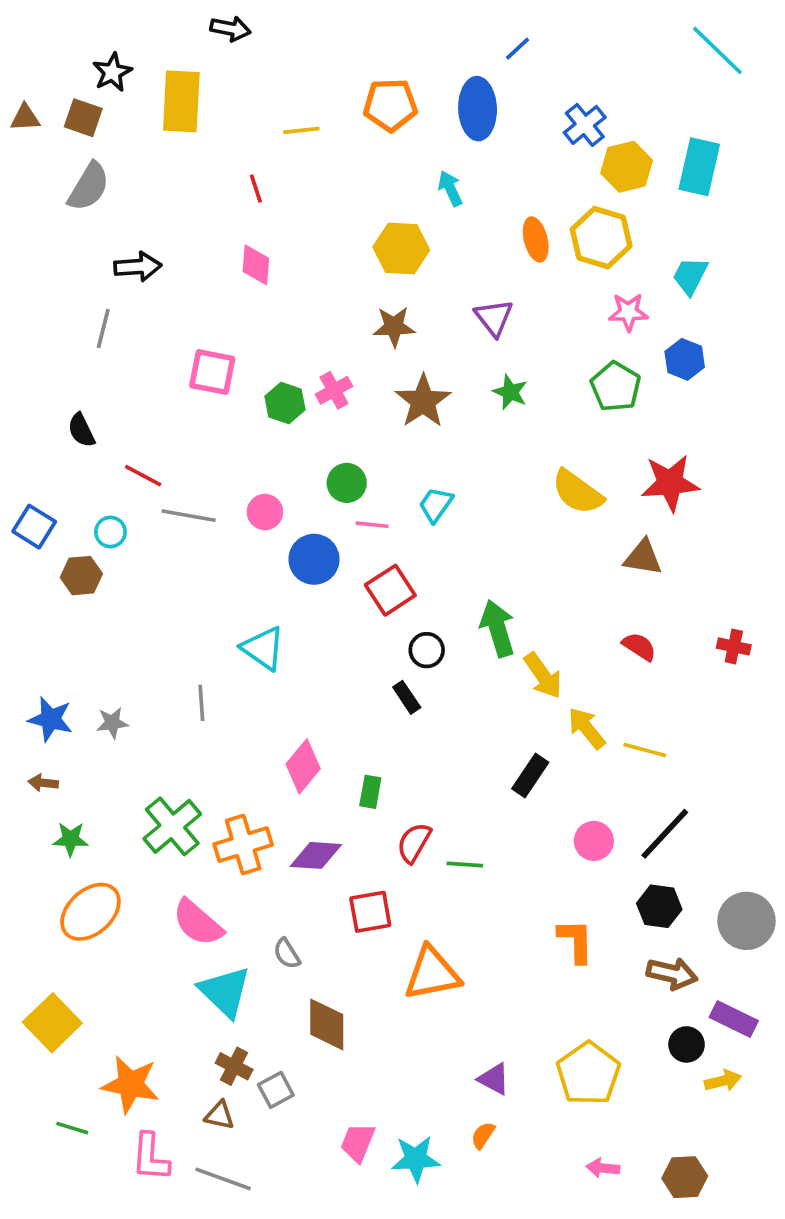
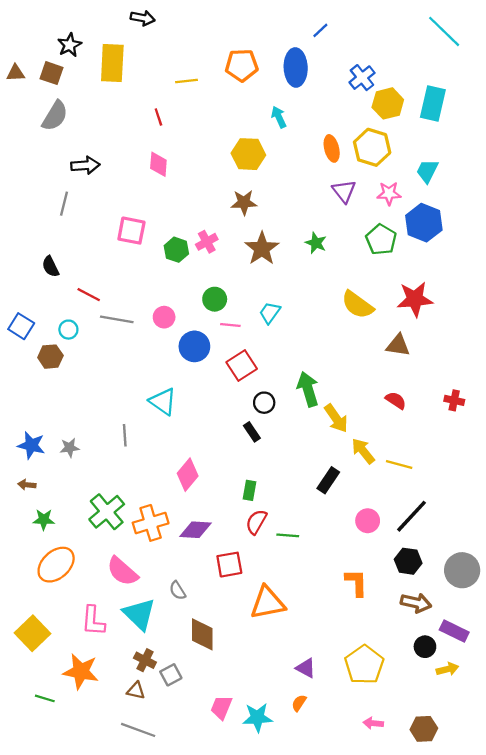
purple triangle: (494, 318) -> (344, 191), moved
blue hexagon: (685, 359) -> (424, 223), size x1.5
green rectangle: (370, 792) -> (250, 490), moved
pink L-shape: (150, 1157) -> (93, 621), moved

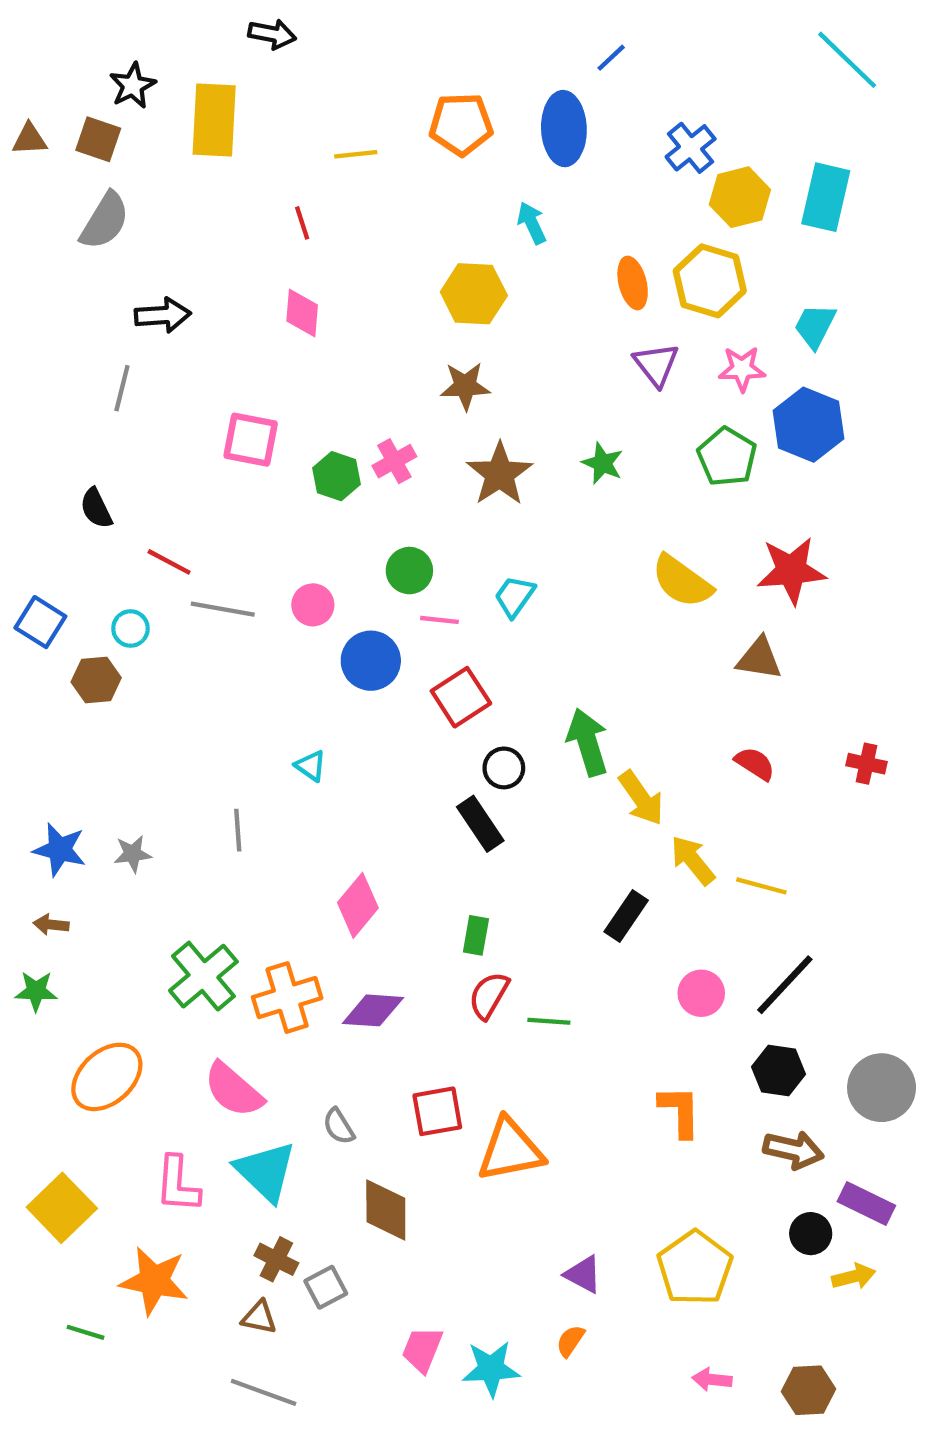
cyan triangle: (163, 402) -> (311, 766), size x0.6
black rectangle: (252, 432) -> (480, 824), size x1.4
green star: (44, 520) -> (36, 991), moved
red square: (229, 565) -> (437, 1111), moved

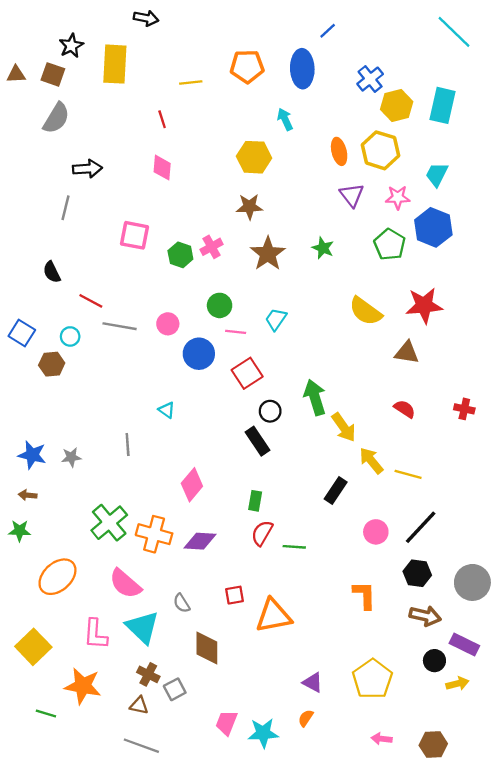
orange cross: (287, 998) -> (154, 534), turned 32
red square: (437, 1111) -> (234, 595), size x0.7

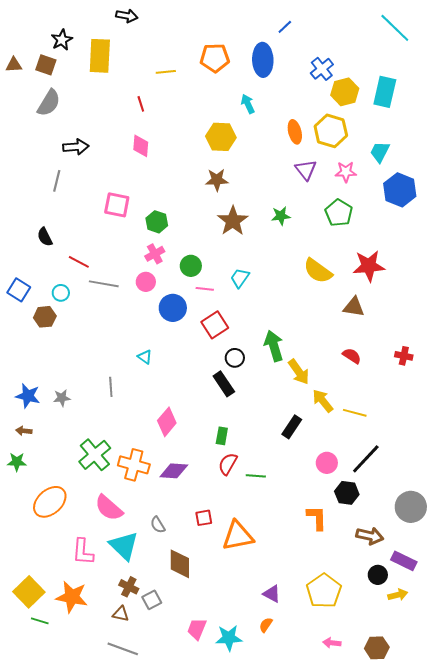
blue hexagon: (433, 227) -> (400, 190), moved
pink cross: (211, 247) -> (155, 254), moved
green star: (323, 248) -> (281, 216), turned -30
black hexagon: (417, 573) -> (347, 493), moved
yellow square: (33, 647) -> (29, 592), moved

